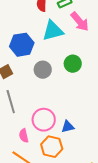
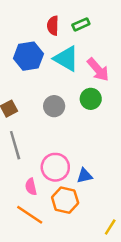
pink arrow: (80, 22) -> (98, 70), moved
cyan triangle: (53, 31) -> (66, 59), turned 45
blue hexagon: (22, 45) -> (28, 56), moved

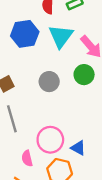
cyan triangle: (66, 59) -> (61, 36), turned 36
blue triangle: (85, 176) -> (78, 148), turned 42

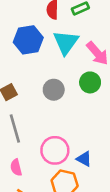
pink semicircle: (27, 158) -> (16, 167), moved

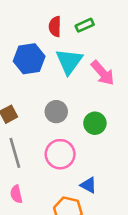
green circle: (90, 82) -> (95, 123), moved
pink circle: (55, 150) -> (60, 154), moved

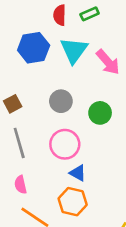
blue triangle: (88, 185) -> (78, 173), moved

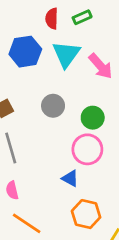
pink circle: (65, 144) -> (87, 149), moved
orange hexagon: (73, 202) -> (86, 214), moved

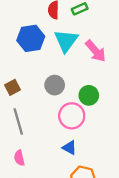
pink circle: (87, 149) -> (72, 116), moved

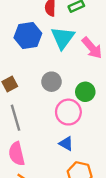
pink semicircle: (19, 158) -> (17, 154), size x1.5

